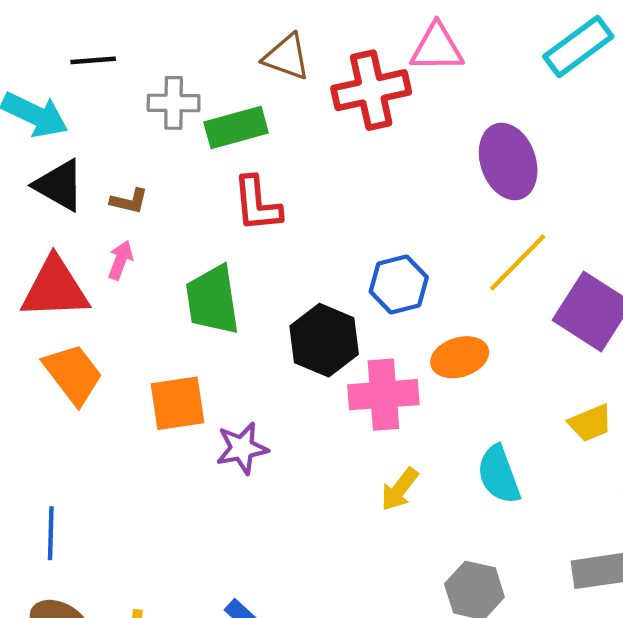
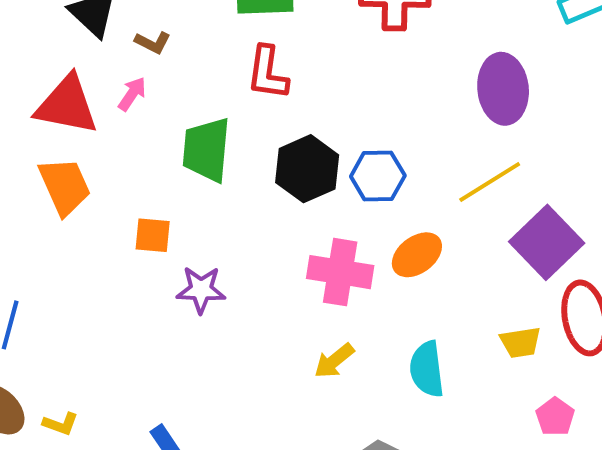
black hexagon: (324, 340) -> (307, 169), moved
orange ellipse: (460, 357) -> (417, 255), turned -33
orange square: (178, 403) -> (153, 235), size x0.7

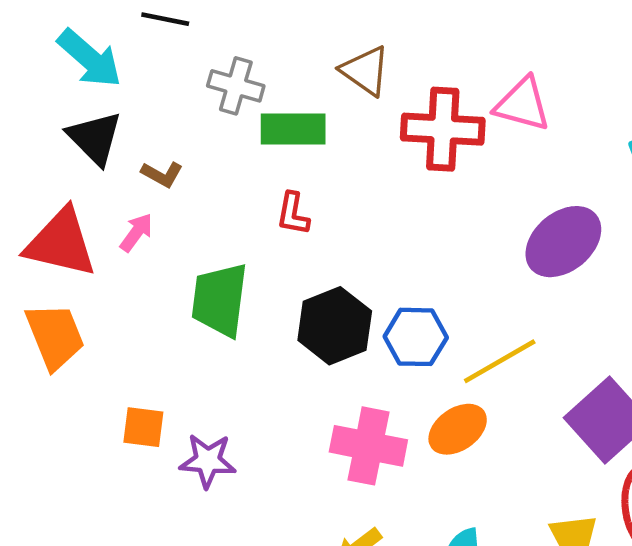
red L-shape: (268, 73) -> (293, 214), size x0.7
purple ellipse: (503, 89) -> (563, 242), turned 54
yellow line: (490, 182) -> (500, 361), moved
orange square: (153, 235) -> (143, 427), moved

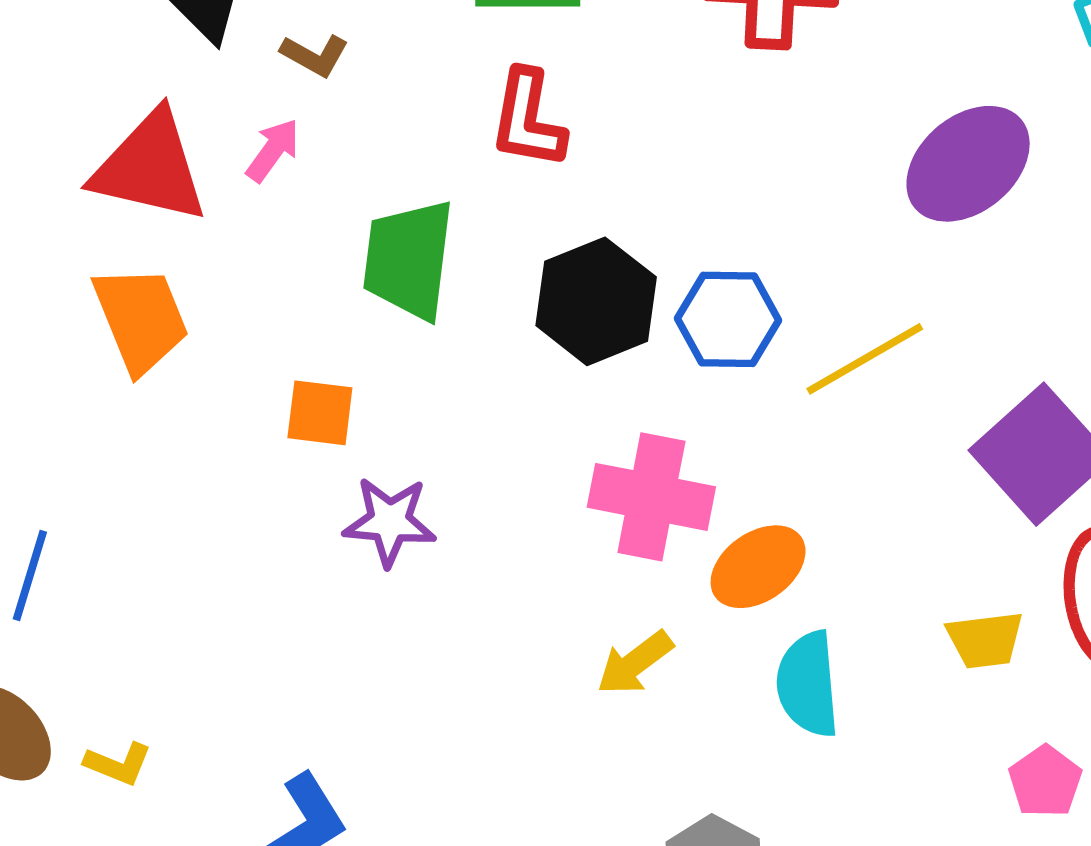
red L-shape: (293, 214) -> (528, 119), size x1.4
orange square: (143, 427) -> (320, 413), moved
orange ellipse: (458, 429) -> (758, 567), moved

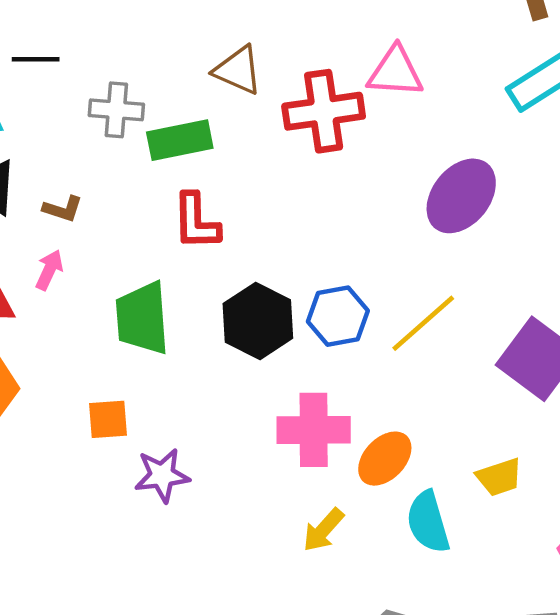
yellow trapezoid: (985, 640) -> (499, 477), moved

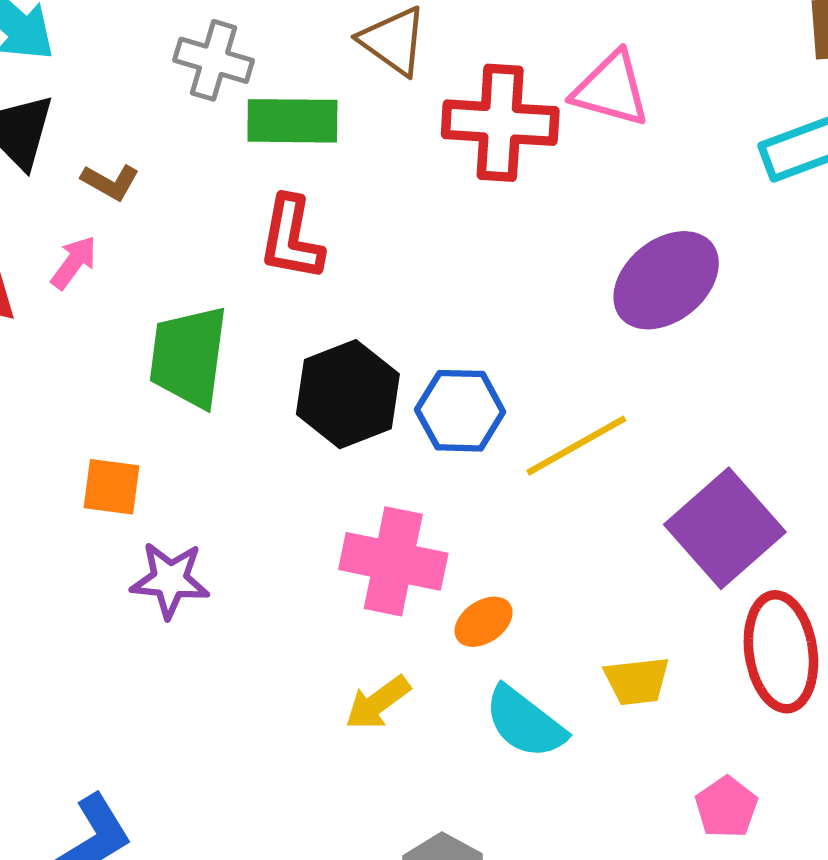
orange ellipse: (385, 459) -> (484, 622), size x0.7
cyan semicircle: (428, 522) -> (525, 722), turned -48

